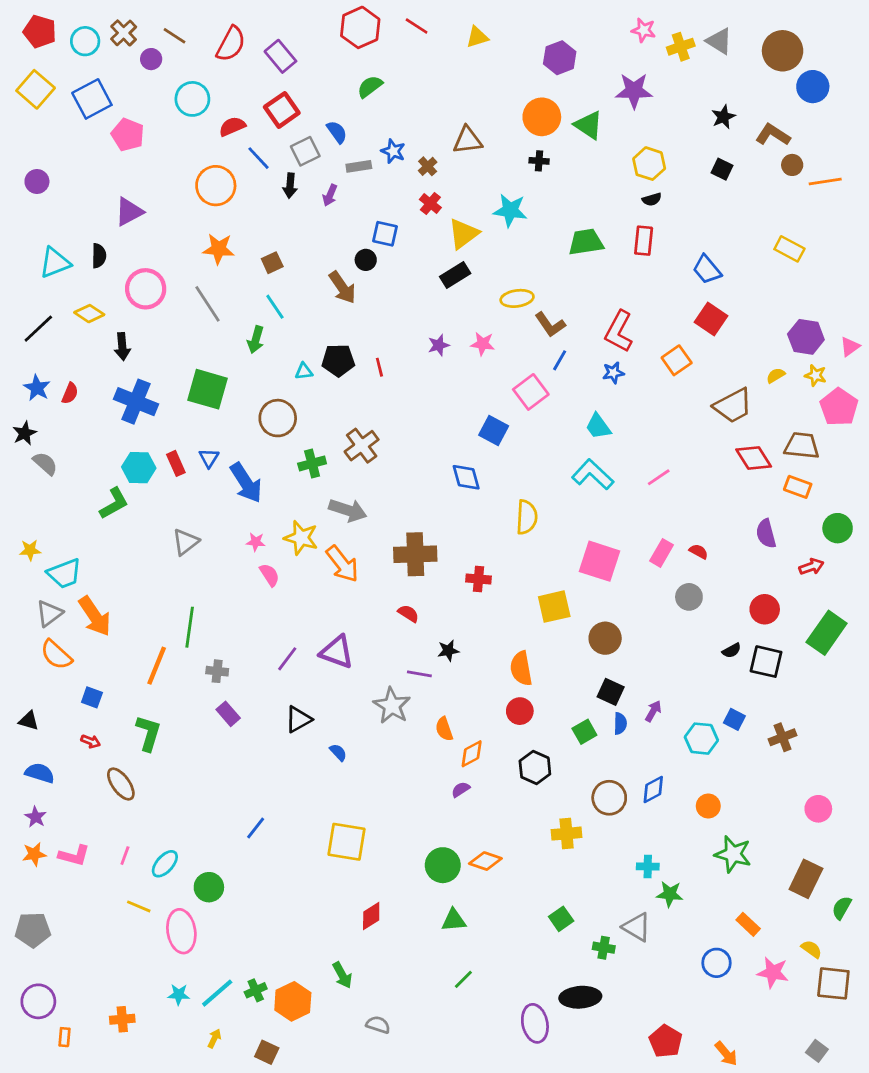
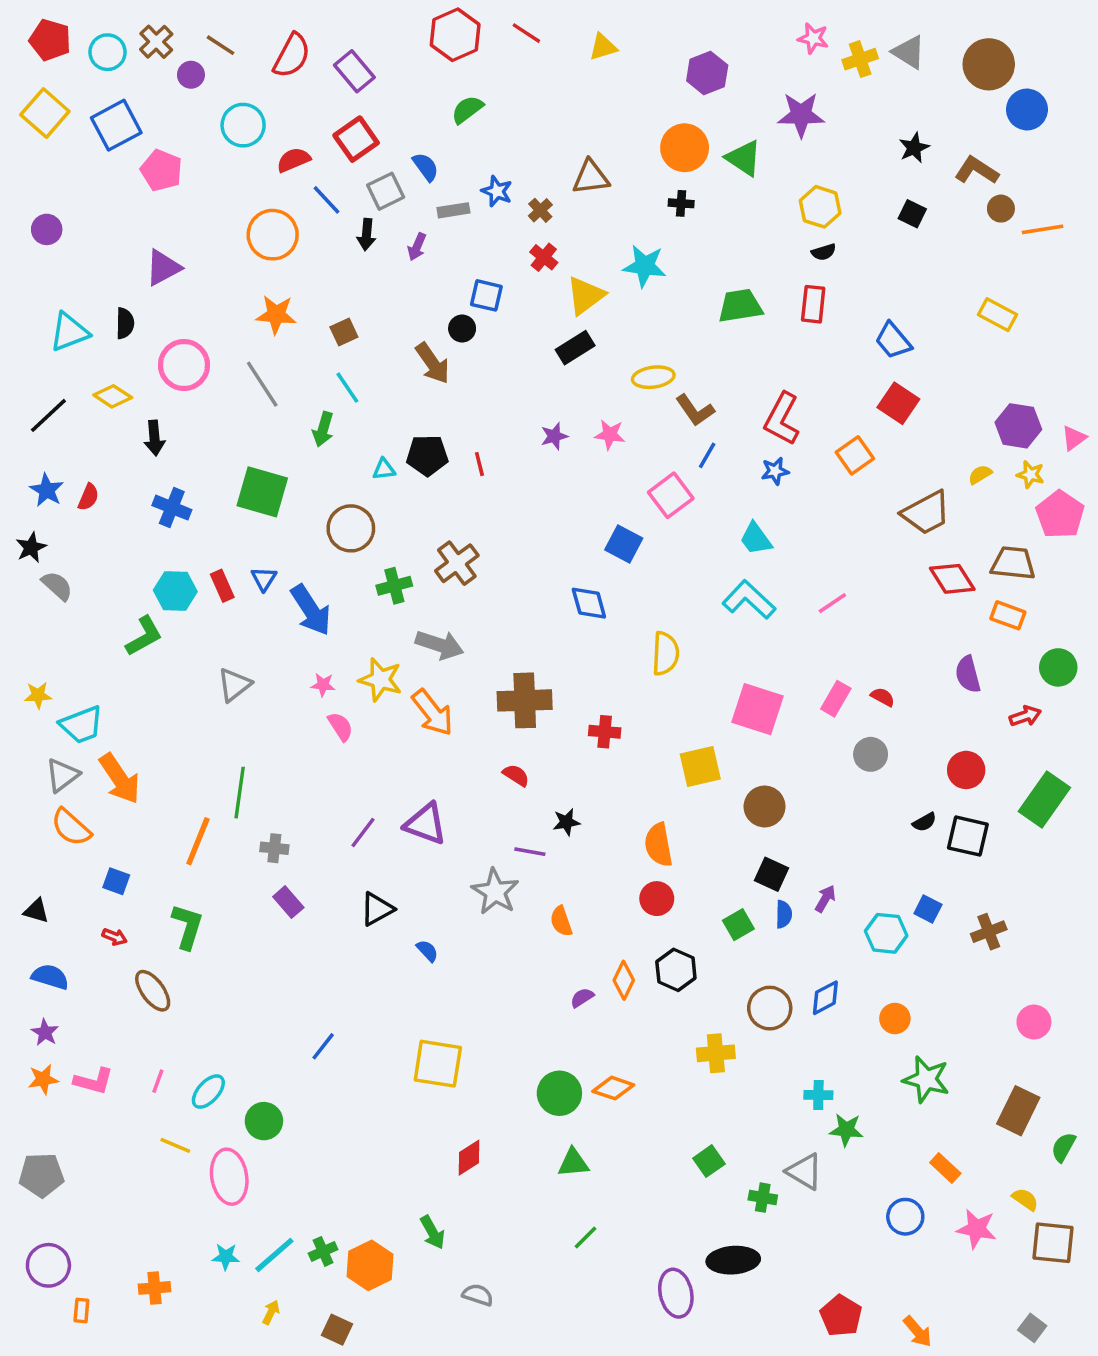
blue cross: (136, 402) -> (172, 508), size x0.7
orange diamond: (472, 754) -> (624, 980), moved, turned -36

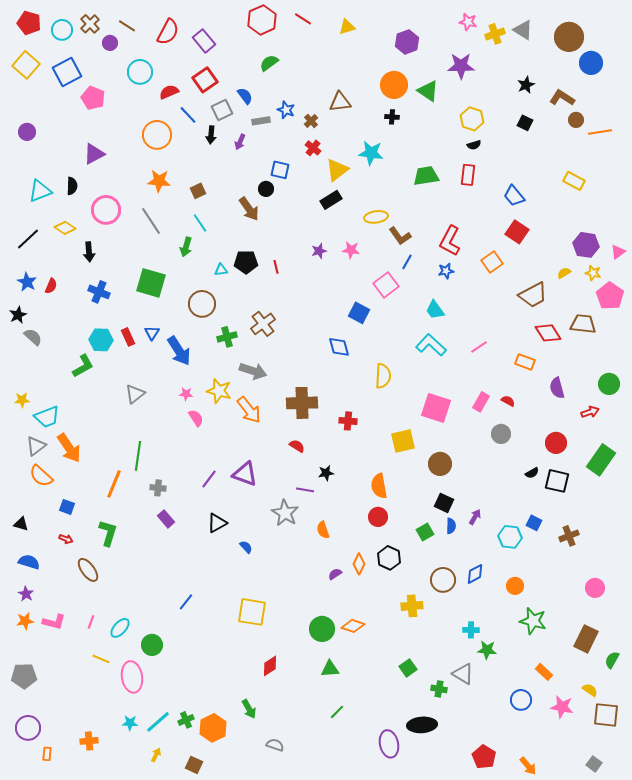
orange rectangle: (1008, 615) -> (525, 362), moved

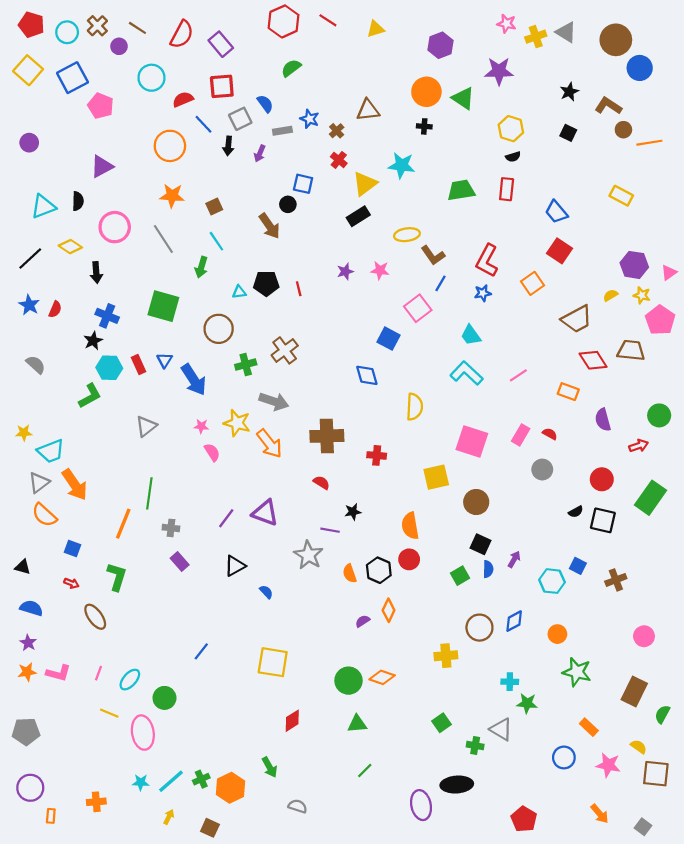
red square: (205, 80) -> (222, 86), turned 30
black star: (18, 315) -> (93, 341), moved
black hexagon: (389, 558) -> (379, 570), moved
orange arrow: (528, 766) -> (600, 814), moved

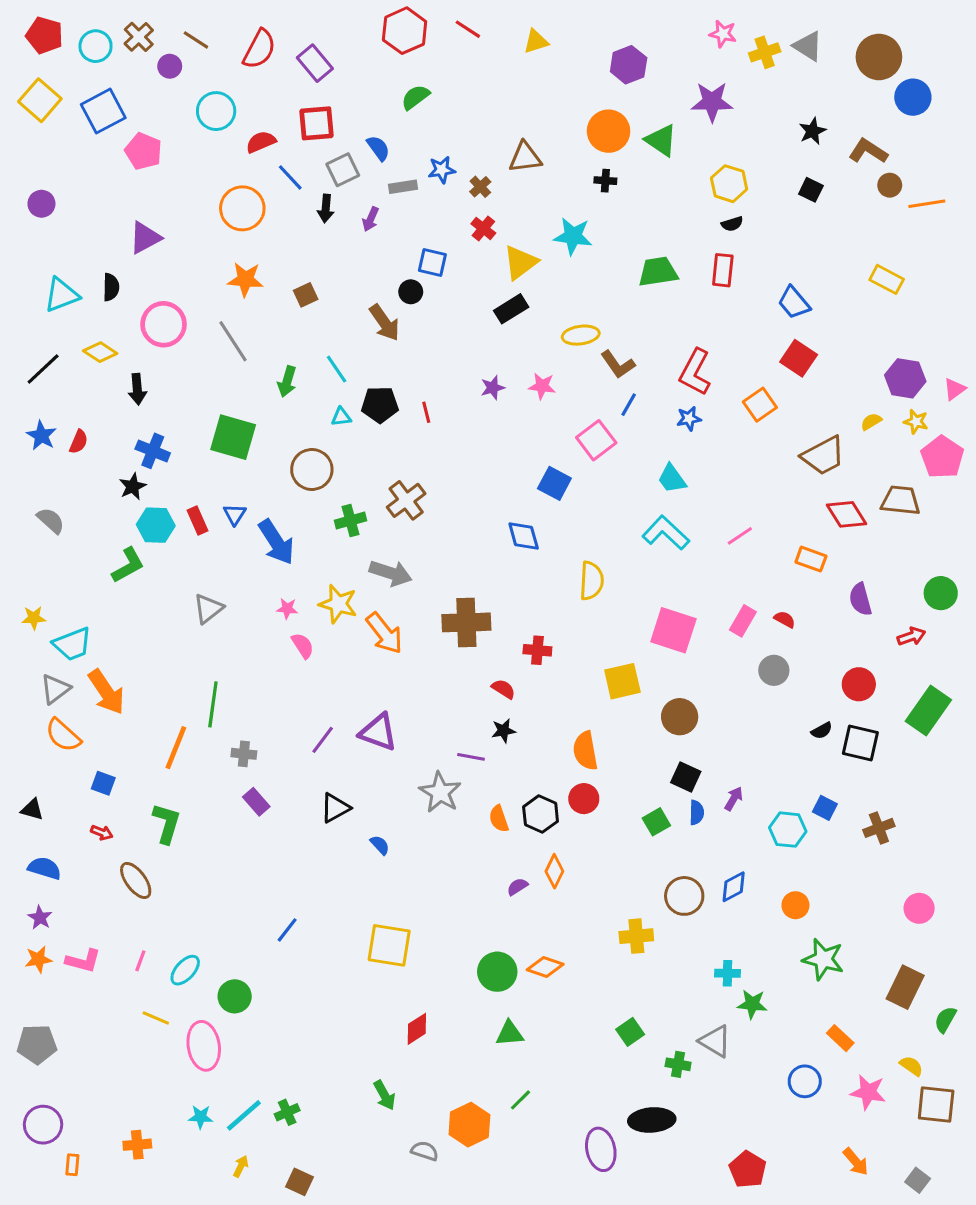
blue star: (310, 119) -> (442, 170), turned -30
cyan line: (216, 241) -> (337, 369), moved
red semicircle: (321, 483) -> (503, 689), moved
orange hexagon: (231, 788) -> (469, 1125), moved

